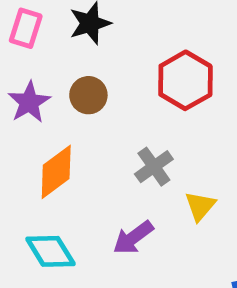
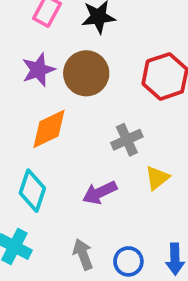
brown circle: (88, 95) -> (86, 73), size x1.5
cyan diamond: (50, 251) -> (32, 191), turned 39

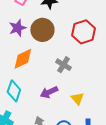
gray cross: (127, 140) -> (63, 65), turned -35
yellow triangle: (157, 178) -> (77, 99), moved, turned -32

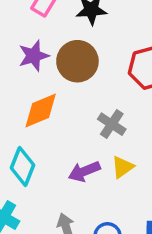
yellow triangle: (77, 99) -> (123, 167), moved, turned 32

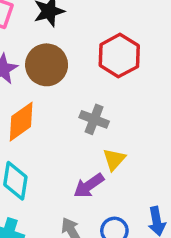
purple arrow: (84, 171) -> (89, 186), moved

